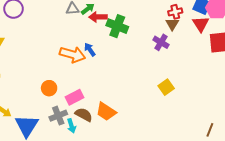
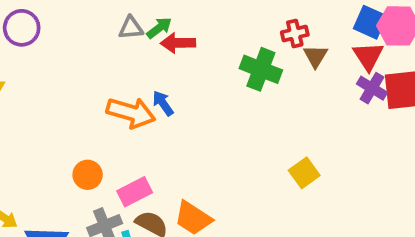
red cross: (175, 12) -> (295, 34), moved
green cross: (117, 26) -> (261, 69), moved
purple cross: (161, 42) -> (372, 88), moved

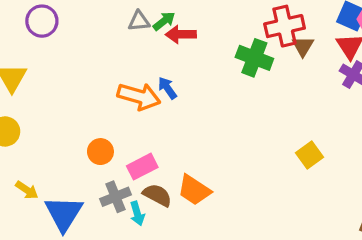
red cross: (295, 34) -> (285, 26), size x1.6
yellow square: (304, 173) -> (310, 155), moved

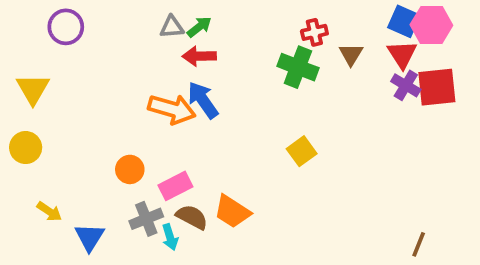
red cross: (285, 26) -> (314, 32), moved, size x0.6
red arrow: (181, 34) -> (199, 56), moved
blue arrow: (167, 88) -> (203, 100), size x1.5
yellow square: (310, 155) -> (302, 151), moved
blue triangle: (64, 213) -> (90, 237), size x0.7

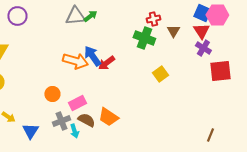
gray triangle: (172, 27) -> (75, 16), size x1.5
red arrow: (199, 56) -> (106, 63), moved, turned -36
red square: (437, 87) -> (220, 71), moved
yellow square: (302, 151) -> (160, 74), moved

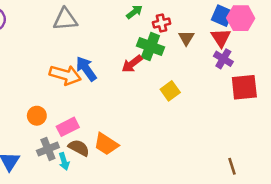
green arrow: (90, 16) -> (134, 12), moved
red arrow: (106, 63) -> (132, 64), moved
brown line: (210, 135) -> (232, 166), turned -40

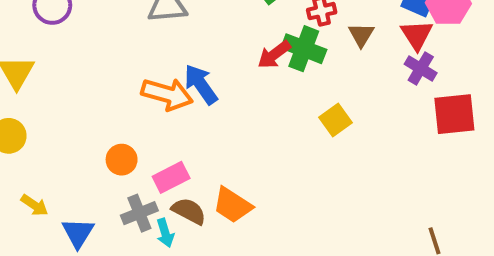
red arrow: (132, 64) -> (274, 55), moved

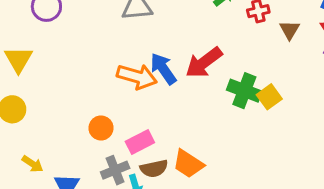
green cross: (304, 49) -> (244, 91), moved
red arrow: (274, 55) -> (204, 63), moved, size x1.4
brown semicircle: (189, 211) -> (154, 168), turned 140

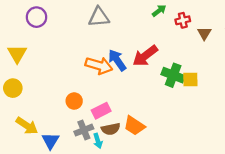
yellow square: (269, 97) -> (190, 79), turned 35
yellow arrow: (32, 164) -> (27, 126), size x1.5

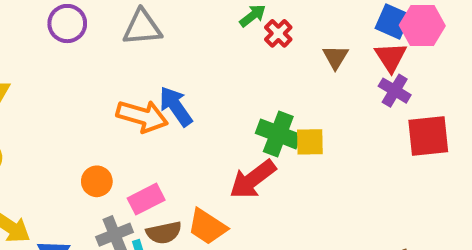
purple circle: (36, 17) -> (67, 24), moved
red cross: (183, 20) -> (278, 33), moved, turned -32
red arrow: (145, 56) -> (253, 179), moved

